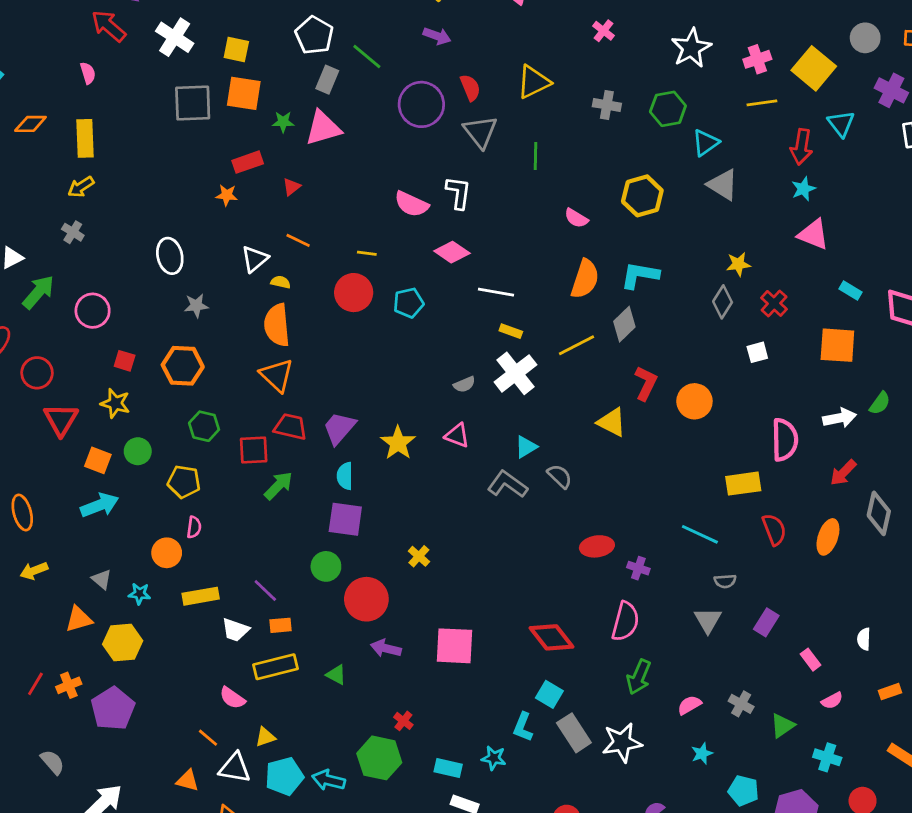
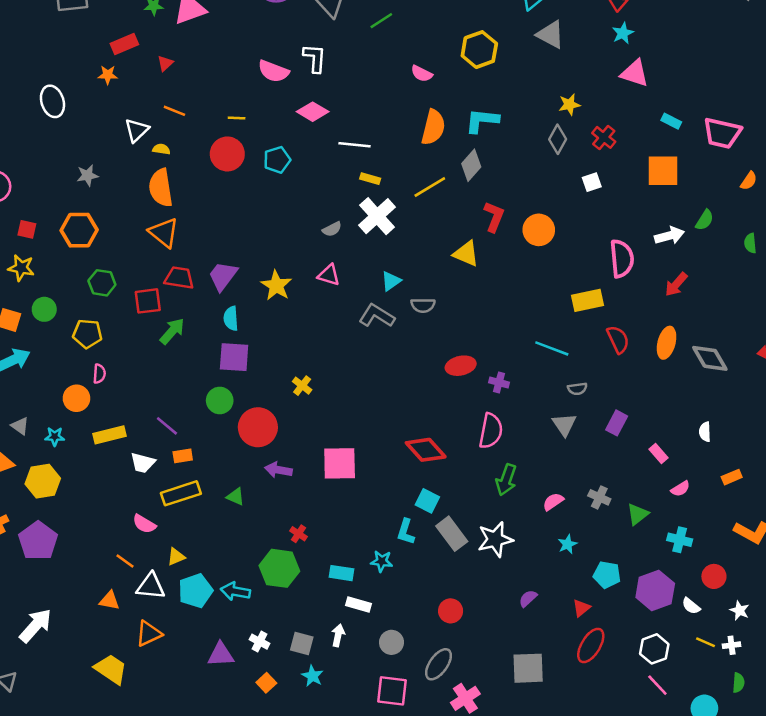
green line: (536, 156) -> (381, 21), turned 60
white ellipse: (170, 256) -> (52, 101), moved
gray semicircle: (560, 476) -> (423, 305), turned 140
gray diamond: (879, 513) -> (710, 358), moved, turned -39

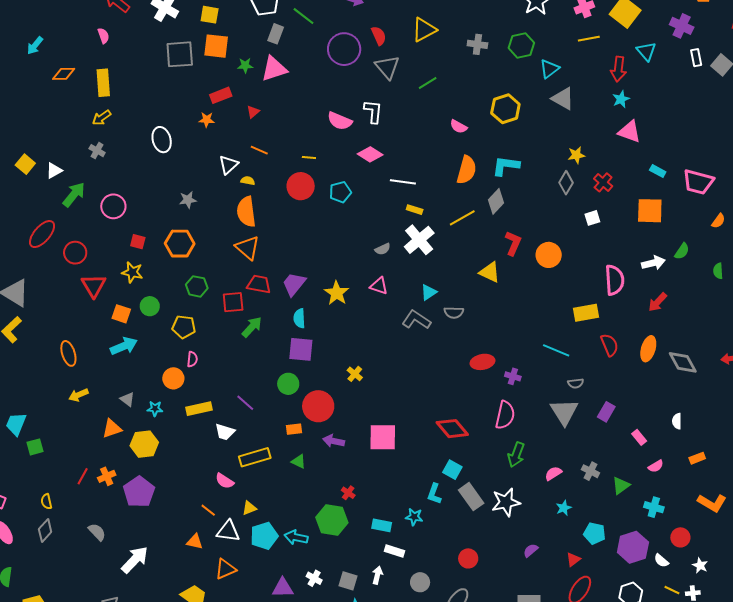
gray triangle: (564, 425) -> (564, 412), size x1.4
orange rectangle: (183, 456) -> (294, 429), moved

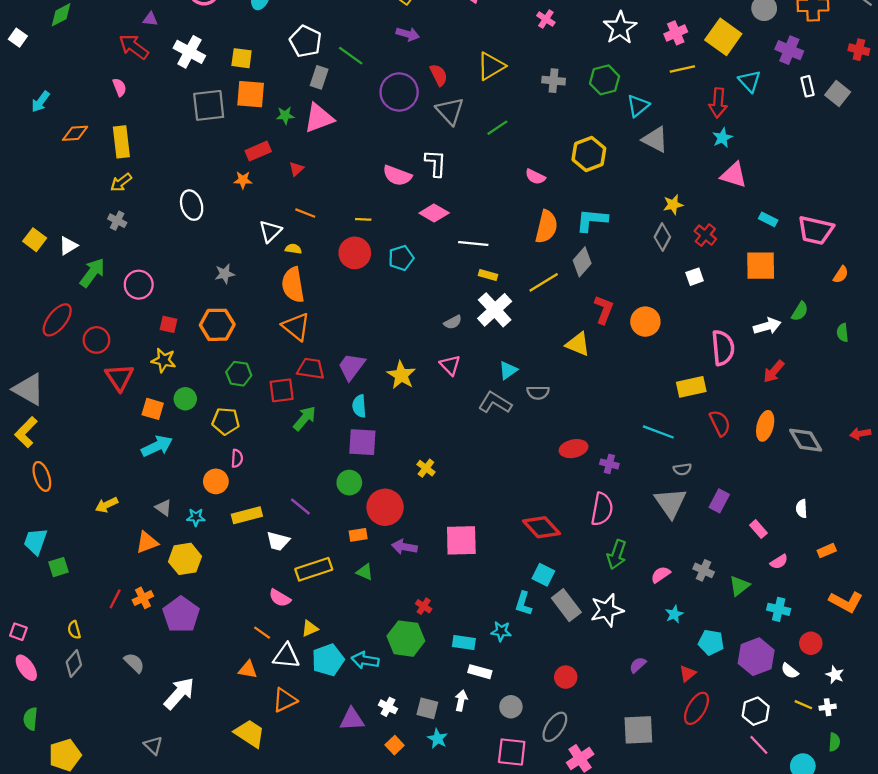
pink triangle: (379, 286) -> (450, 365), turned 30
orange ellipse: (68, 353) -> (42, 476), moved

